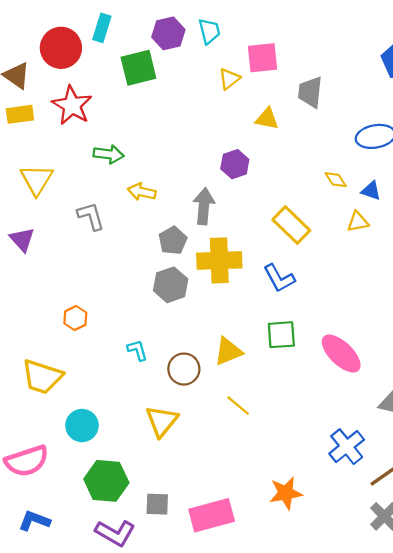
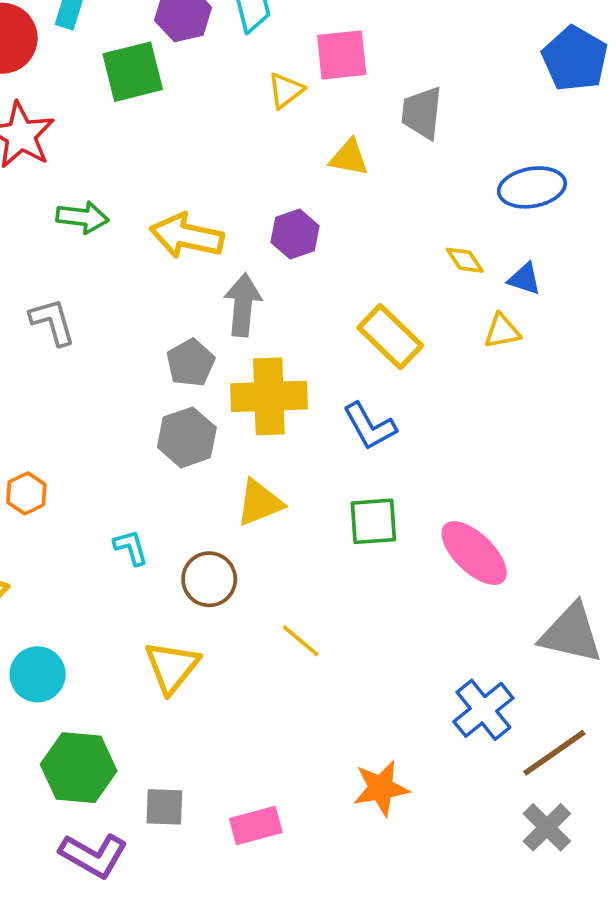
yellow arrow: (142, 192) -> (187, 236), moved, size x1.5
yellow triangle: (228, 351) -> (260, 503), moved
pink rectangle: (212, 515) -> (256, 825), size x0.7

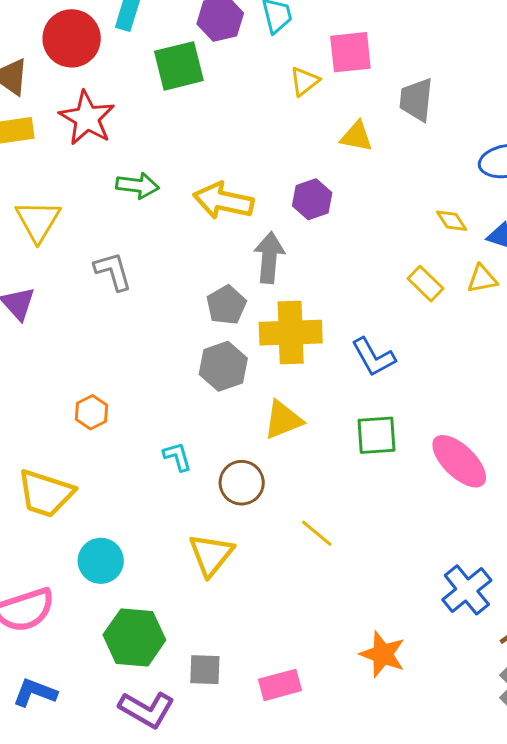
yellow rectangle: (390, 337) -> (425, 284), moved, size x0.7
orange star: (381, 788) -> (383, 654), turned 30

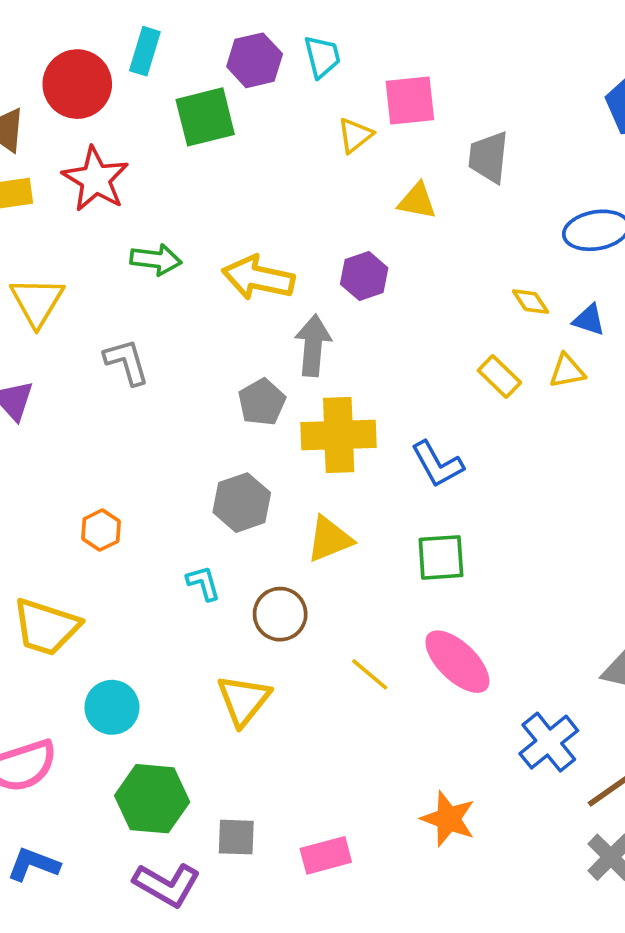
gray hexagon: (223, 366) -> (242, 503), moved
pink ellipse: (459, 461) -> (457, 662), moved

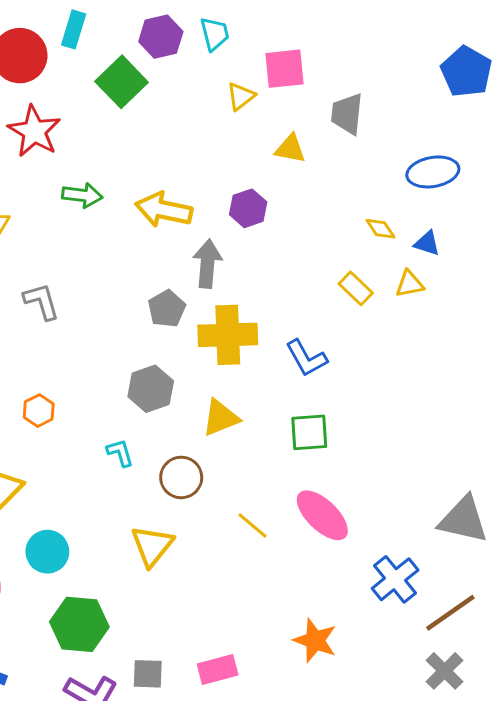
green square: (205, 117) -> (122, 82), turned -30
gray L-shape: (127, 362) -> (42, 301), moved
gray square: (236, 837) -> (148, 674), moved

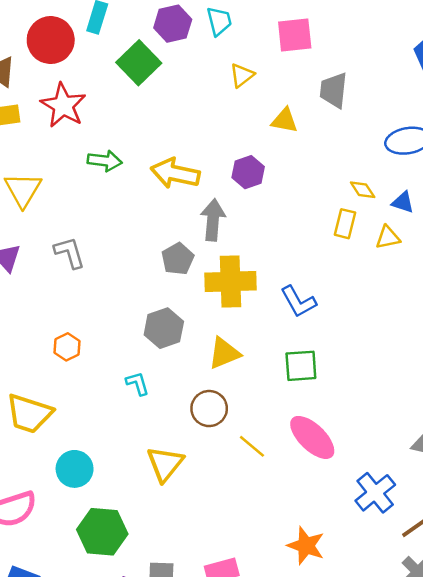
pink square: (284, 69) -> (295, 35), moved
yellow rectangle: (356, 288) -> (345, 224), moved, turned 60
brown circle: (181, 477) -> (209, 409), moved

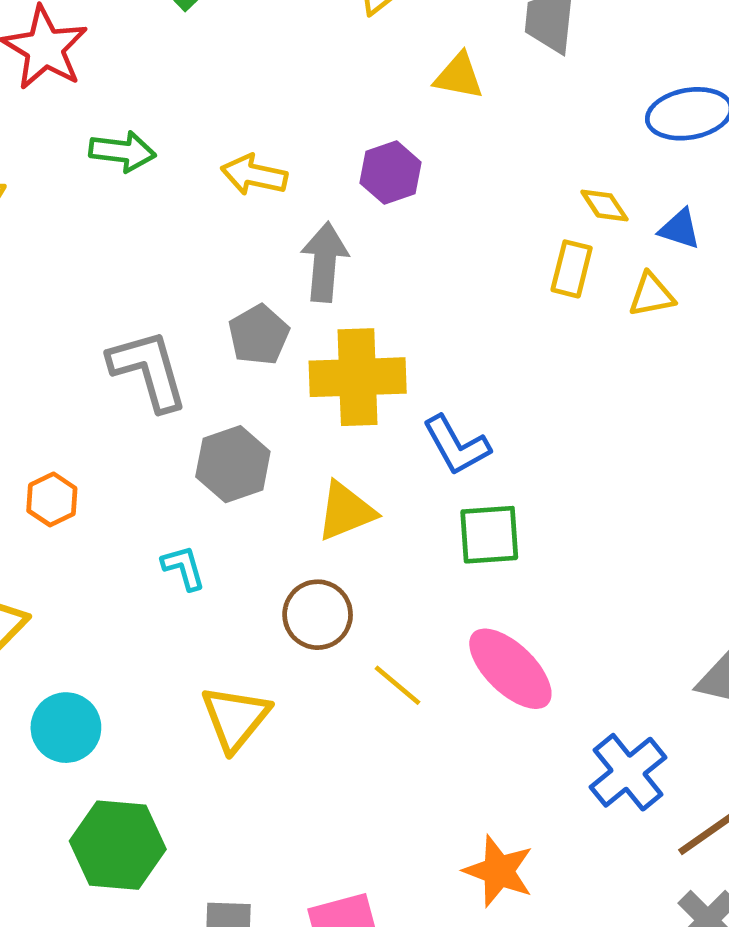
yellow arrow: (175, 173) -> (254, 175), size x0.7
gray L-shape: (70, 253) -> (148, 370), moved, size x1.4
blue L-shape: (298, 302) -> (456, 445), moved

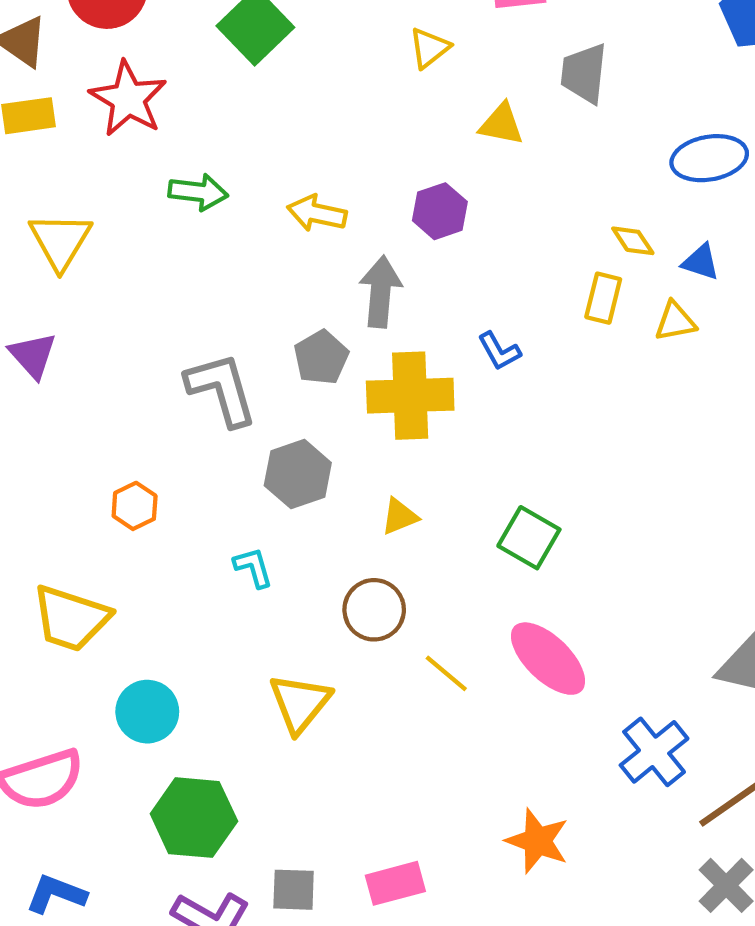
blue L-shape: (456, 445) -> (499, 351), moved, size x0.7
yellow triangle: (346, 511) -> (400, 516), size x0.7
green square: (489, 535) -> (529, 538), turned 34

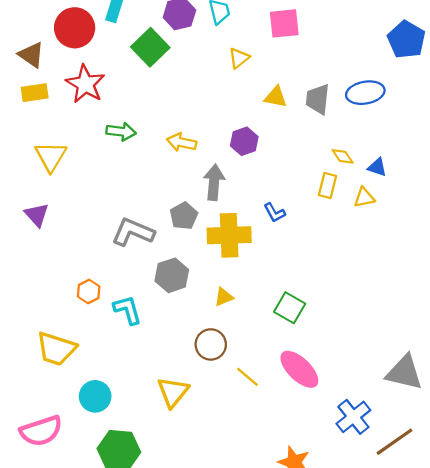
gray trapezoid: (584, 73) -> (318, 99), moved
blue ellipse: (709, 158) -> (365, 93), moved
gray L-shape: (221, 389) -> (133, 232), turned -51
cyan L-shape: (253, 567) -> (128, 310), moved, size x1.4

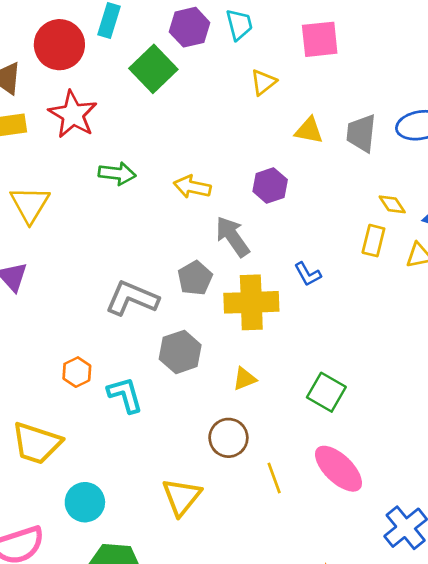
gray arrow: (214, 182) -> (233, 237), turned -40
yellow line: (247, 377) -> (274, 478), turned 30

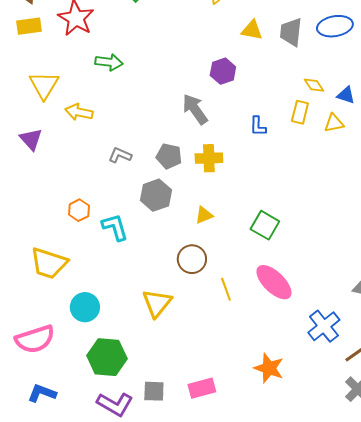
yellow arrow: (192, 187) -> (79, 112), moved
blue L-shape: (308, 274) -> (258, 126), moved, turned 30
gray pentagon: (195, 278) -> (169, 156), moved, turned -30
gray L-shape: (132, 298) -> (120, 155), size x0.6
yellow cross: (251, 302) -> (209, 158), size x0.7

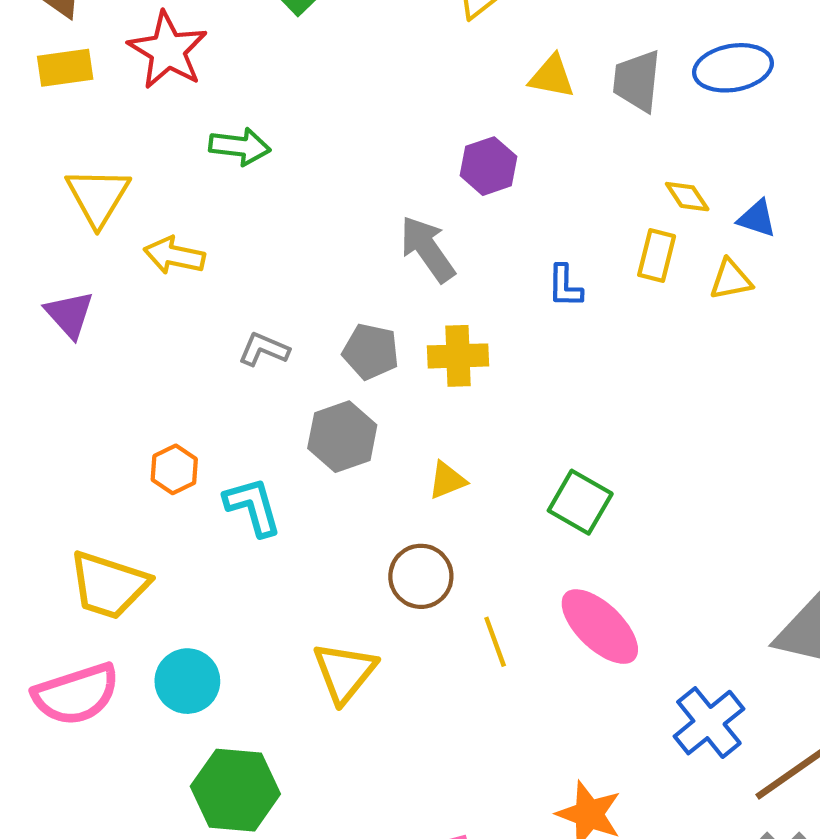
pink semicircle: (35, 339) -> (76, 694), moved

